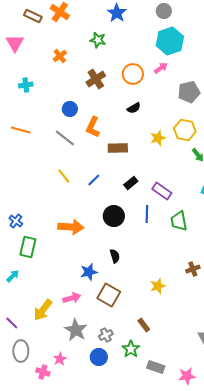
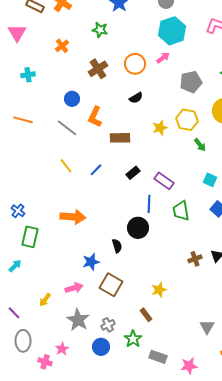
black circle: (114, 216) -> (138, 228), moved
yellow star: (158, 286) -> (159, 290), moved
yellow arrow: (43, 310) -> (45, 300), size x0.6

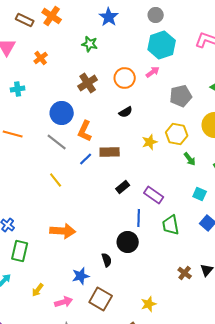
orange cross: (62, 46) -> (41, 58), moved
blue circle: (72, 99) -> (62, 113), size x1.5
blue line: (96, 170) -> (86, 159), moved
brown cross: (195, 259) -> (185, 273), turned -32
yellow arrow: (45, 300) -> (38, 290), moved

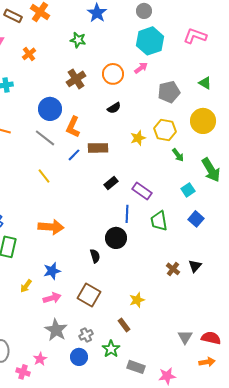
cyan square: (200, 194) -> (188, 190), turned 32
blue star: (81, 276) -> (52, 271), moved

